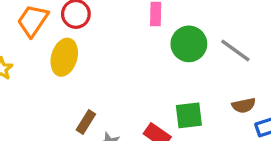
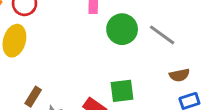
brown semicircle: (244, 105) -> (179, 75), moved

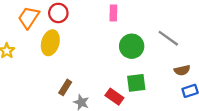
green circle: (122, 29) -> (132, 46), moved

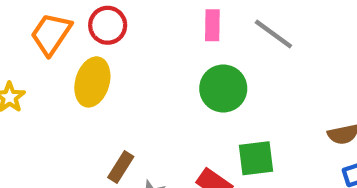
gray line: (168, 38) -> (273, 34), moved
green circle: (132, 46) -> (223, 89), moved

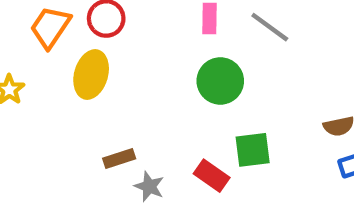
brown rectangle: (121, 167) -> (119, 158), turned 40

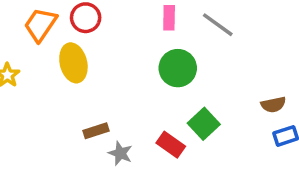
yellow ellipse: (91, 74) -> (73, 63), turned -30
green square: (253, 150) -> (204, 124), turned -36

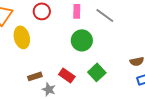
red circle: (86, 18) -> (42, 11), moved
red rectangle: (171, 145) -> (67, 75), moved

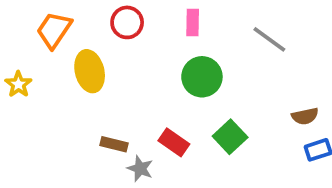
gray line: (105, 15) -> (269, 39), moved
brown rectangle: (35, 76) -> (114, 144), turned 32

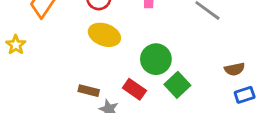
yellow ellipse: (90, 71) -> (104, 35), moved, turned -56
green circle: (202, 77) -> (156, 59), moved

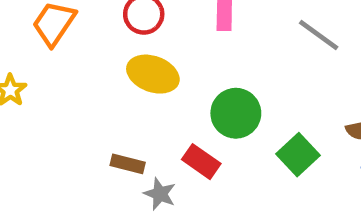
green square: (177, 85) -> (298, 155), moved

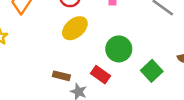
yellow ellipse: (153, 74) -> (75, 28), turned -60

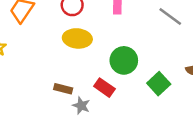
yellow ellipse: (75, 28) -> (77, 38), turned 45

